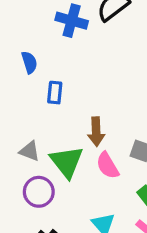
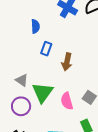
brown arrow: (96, 132) -> (67, 62), moved

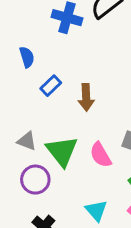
blue rectangle: (46, 49) -> (51, 86), turned 40

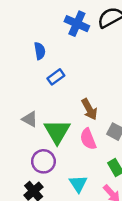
brown arrow: (86, 97) -> (89, 109), moved, turned -35
purple circle: (35, 180) -> (43, 161), moved

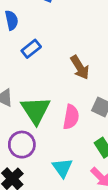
brown arrow: (89, 109) -> (80, 67), moved
pink semicircle: (88, 139) -> (71, 117), turned -145

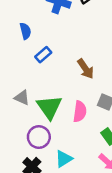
cyan triangle: (62, 168) -> (64, 159), moved, turned 36

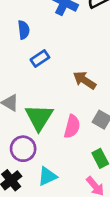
brown arrow: (86, 69) -> (85, 80), turned 150

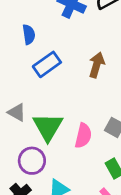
blue rectangle: (40, 59) -> (47, 64), size x1.4
brown arrow: (85, 80) -> (97, 65), moved, turned 75

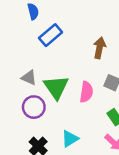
brown arrow: (97, 65) -> (99, 48), moved
purple circle: (32, 161) -> (34, 107), moved

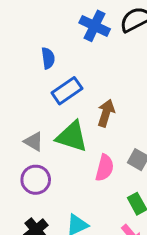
brown arrow: (99, 48) -> (106, 113), moved
green triangle: (56, 87) -> (72, 136), moved, turned -44

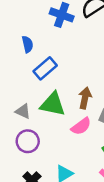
brown arrow: (106, 113) -> (85, 98), moved
pink semicircle: (105, 168) -> (81, 126), turned 45

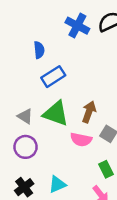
pink semicircle: (81, 126) -> (81, 140), turned 40

